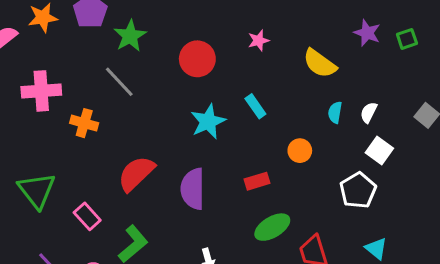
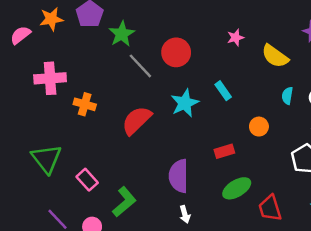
pink star: (259, 40) -> (235, 38), moved
gray line: (119, 82) -> (140, 66), moved
red semicircle: (136, 174) -> (137, 120), moved
purple semicircle: (193, 189) -> (179, 176), moved

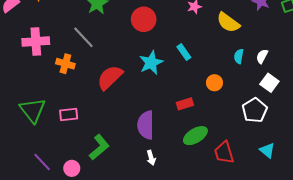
gray line: (140, 66) -> (83, 37), moved
pink rectangle: (87, 180) -> (69, 114), moved, turned -54

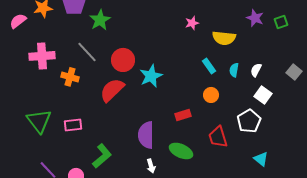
red circle: (144, 19) -> (123, 60), moved
yellow semicircle: (228, 22) -> (224, 38), turned -30
cyan rectangle: (184, 52) -> (209, 66), moved
green ellipse: (195, 136) -> (181, 151), moved, turned 55
red trapezoid: (224, 152) -> (218, 137), moved

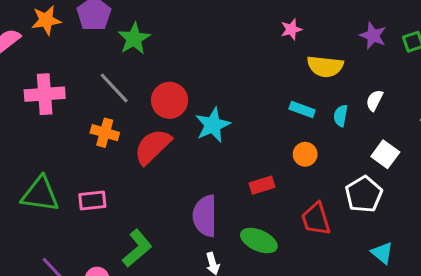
pink star: (192, 23) -> (291, 29), moved
cyan rectangle: (209, 66) -> (302, 110), turned -35
white semicircle: (256, 70) -> (375, 100), moved
orange cross: (70, 77) -> (105, 133), moved
green triangle: (39, 121) -> (40, 194), turned -44

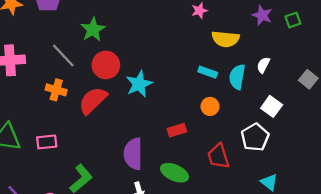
green star: (134, 39) -> (93, 29), moved
cyan semicircle: (341, 116) -> (237, 77), size x1.5

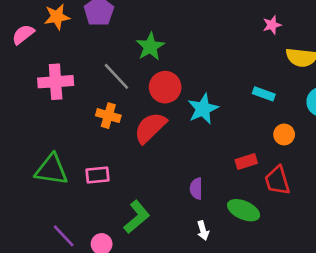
cyan rectangle: (208, 72) -> (264, 94), moved
purple semicircle: (133, 154) -> (196, 189), size x0.6
red trapezoid: (218, 156) -> (277, 180), moved

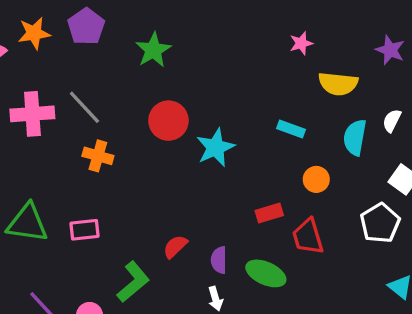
green star: (150, 47) -> (153, 50), moved
gray line: (116, 76) -> (84, 107), moved
red semicircle: (150, 128) -> (175, 247), moved, size x0.6
purple semicircle: (196, 189) -> (219, 260), moved

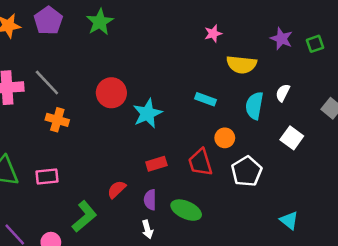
green star: (153, 50) -> (100, 22), moved
red rectangle: (269, 213) -> (156, 164), moved
white pentagon: (380, 223) -> (247, 171), moved
red trapezoid: (308, 236) -> (200, 162), moved

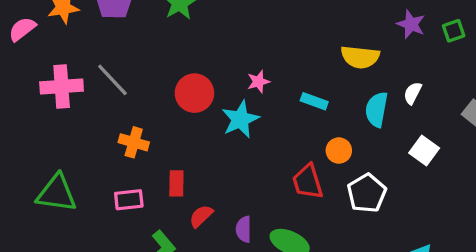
pink star: (213, 34) -> (258, 82), moved
orange cross: (57, 120) -> (134, 142), moved
red rectangle: (156, 164) -> (176, 183), moved, turned -72
pink rectangle: (47, 177) -> (129, 200), moved

